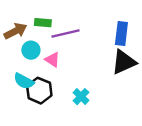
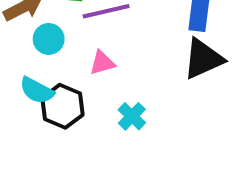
pink triangle: (52, 60) -> (102, 63), moved, turned -49

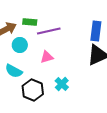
black hexagon: (63, 106) -> (33, 90), moved

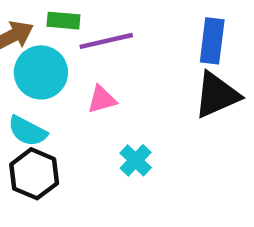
cyan circle: (20, 45) -> (41, 72), size x1.5
black hexagon: (33, 90) -> (34, 174), moved

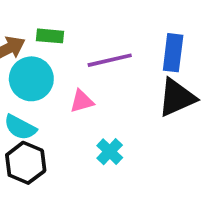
purple line: (106, 41) -> (110, 60), moved

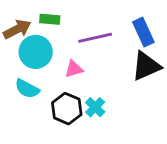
blue rectangle: (173, 53) -> (143, 32), turned -32
black hexagon: (26, 163) -> (67, 109), moved

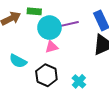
cyan circle: (36, 52) -> (49, 28), moved
cyan cross: (95, 107) -> (79, 81), moved

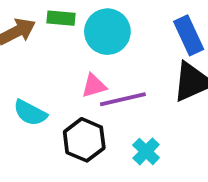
purple line: (67, 25) -> (123, 99), moved
cyan circle: (49, 28) -> (107, 32), moved

